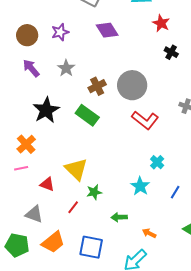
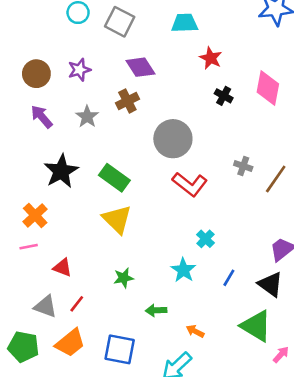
brown cross: (97, 86) -> (127, 101), moved
yellow triangle: (76, 169) -> (117, 219), moved
red line: (73, 207) -> (77, 304), moved

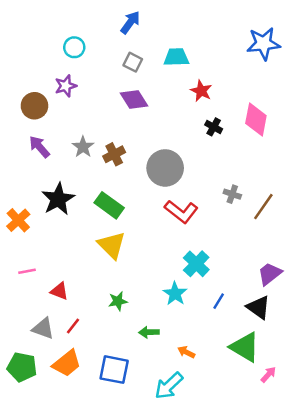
gray square: (120, 22) -> (133, 62), moved, size x0.7
purple star: (79, 70) -> (66, 86), moved
brown cross: (127, 101) -> (114, 154), moved
orange cross: (35, 215) -> (18, 220), moved
cyan cross: (205, 239) -> (196, 264), size x1.5

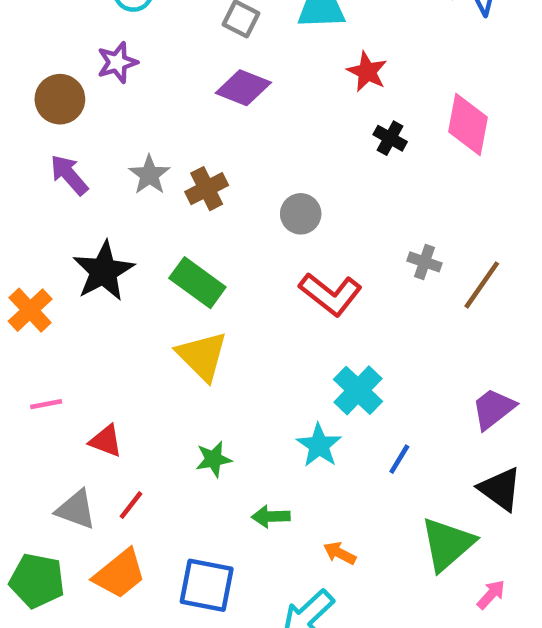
purple diamond: (134, 100) -> (243, 88), turned -36
gray circle: (165, 168) -> (301, 214), size x0.6
black triangle: (258, 307) -> (500, 489), moved
green triangle: (245, 347) -> (447, 544), turned 48

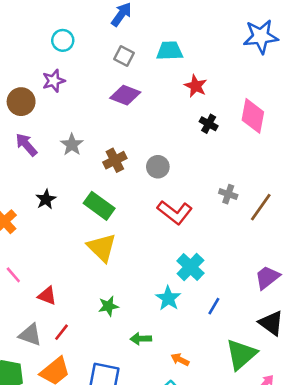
brown cross: (207, 189) -> (115, 160), moved
black star: (103, 271) -> (46, 199), size x0.6
pink line: (46, 404) -> (13, 275), turned 60

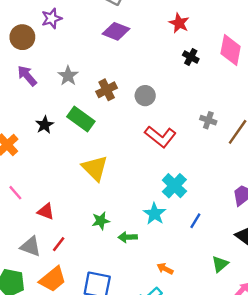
green rectangle: (99, 206) -> (81, 119), moved
green arrow: (141, 339) -> (128, 237), moved
green triangle: (241, 354) -> (220, 264), size x0.6

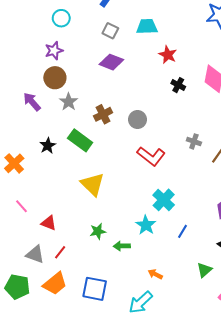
brown circle: (22, 37) -> (55, 78), moved

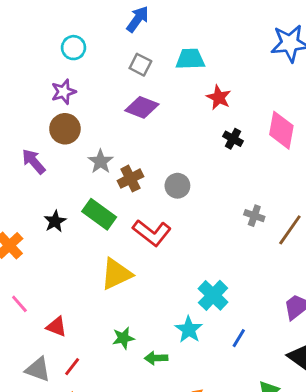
gray star: (69, 102) -> (101, 162), moved
red L-shape: (151, 156) -> (152, 233), moved
yellow triangle: (93, 184) -> (116, 274), turned 50

